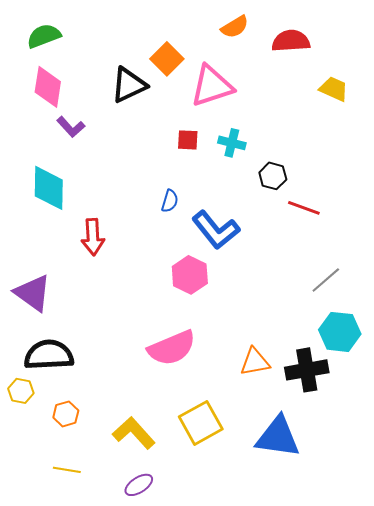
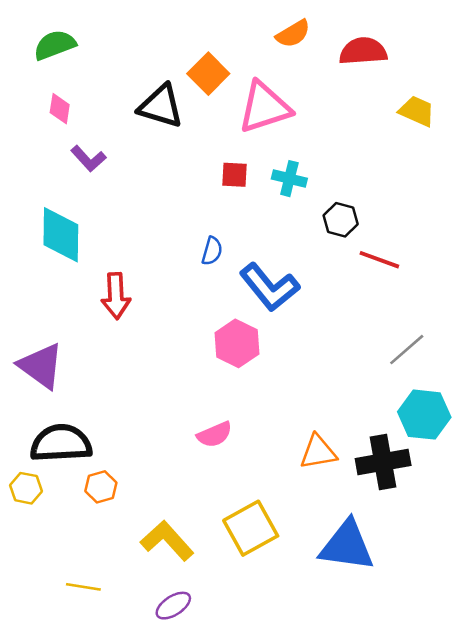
black triangle: (129, 85) -> (161, 106), turned 42
pink diamond: (48, 87) -> (60, 109), size x0.6
pink semicircle: (172, 348) -> (215, 435), size x0.6
orange hexagon: (66, 414) -> (101, 487), moved

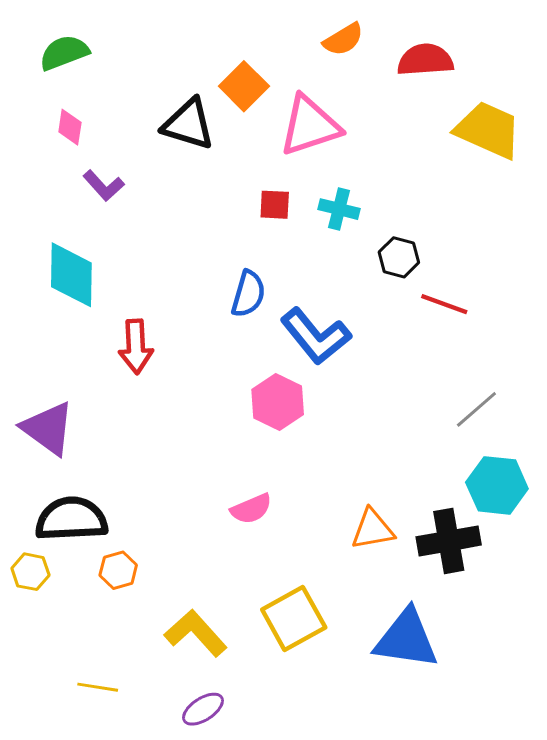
yellow trapezoid: (417, 111) -> (488, 130), size x1.6
blue semicircle: (212, 251) -> (248, 294), size x1.4

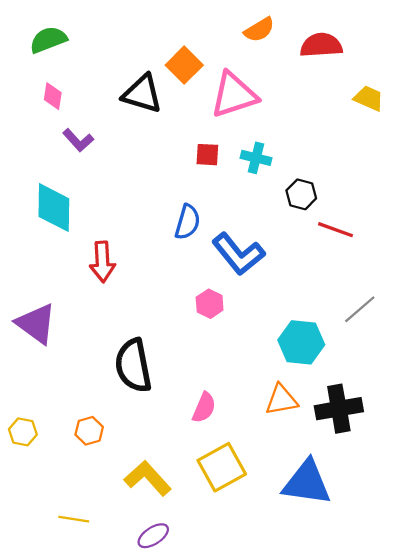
yellow trapezoid: (488, 130) -> (369, 98), size x0.6
pink hexagon: (278, 402) -> (210, 304), size x0.7
cyan hexagon: (497, 485) -> (301, 342), moved
pink semicircle: (251, 509) -> (204, 408), moved, turned -44
black semicircle: (71, 519) -> (133, 366), moved, turned -98

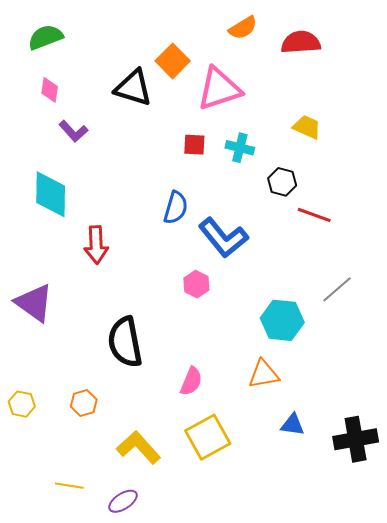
yellow trapezoid: (369, 98) -> (307, 127), moved
black cross: (339, 409) -> (356, 439), moved
blue triangle: (307, 483) -> (293, 425), moved, size x0.5
purple ellipse: (153, 536) -> (123, 501), moved

